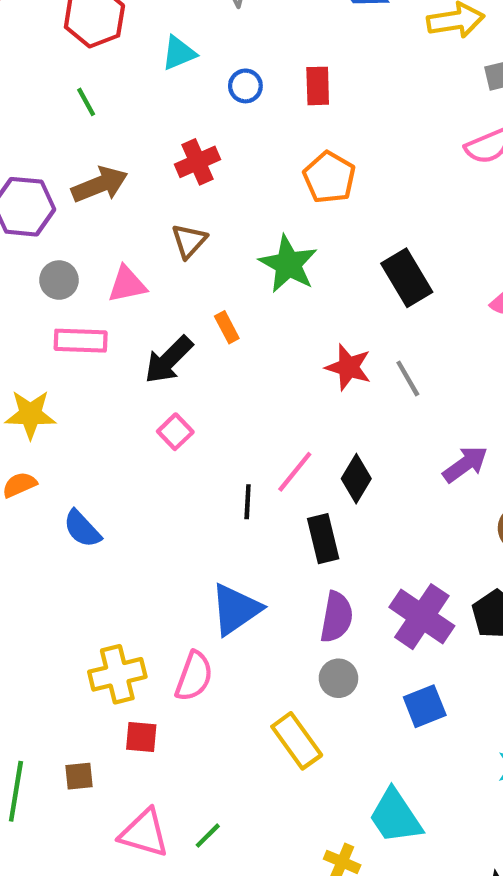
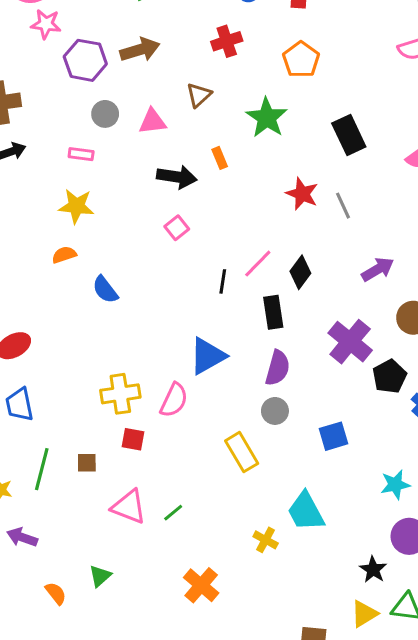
red cross: (198, 162) -> (227, 41), moved
pink rectangle: (81, 341) -> (81, 154), moved, size x0.7
black arrow: (169, 360) -> (177, 177), turned -132
purple cross: (422, 617) -> (350, 342), moved

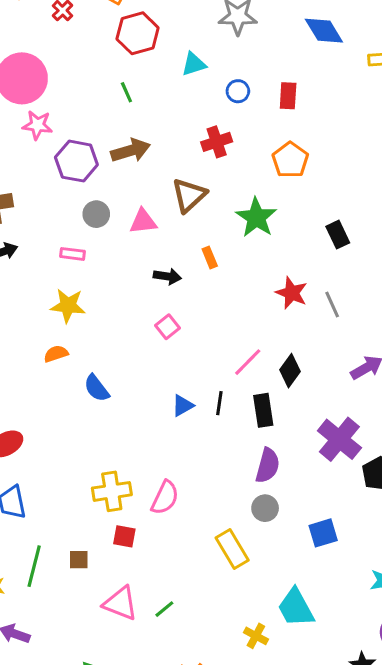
brown triangle: (199, 95) -> (189, 195), size x1.4
black rectangle: (349, 135) -> (338, 235), size x0.7
black arrow: (177, 177) -> (167, 276), size x0.7
black line: (223, 281) -> (219, 403), moved
blue triangle: (207, 356) -> (183, 406), moved, size x0.6

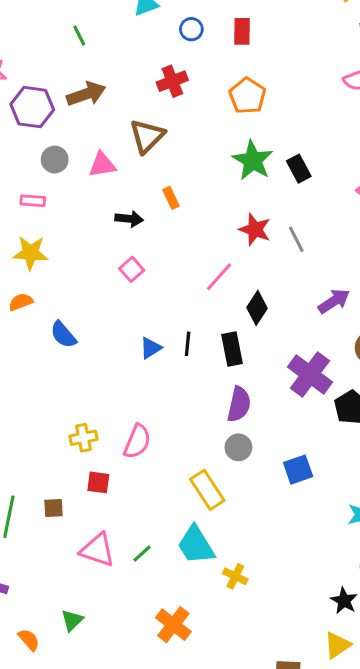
green star: (256, 218) -> (253, 160), moved
pink line: (248, 362) -> (219, 277), moved
yellow cross: (112, 491) -> (84, 438), size x0.7
cyan trapezoid: (296, 608) -> (196, 545), moved

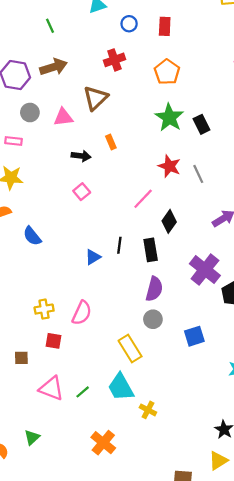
blue triangle: (151, 348) -> (93, 257), moved

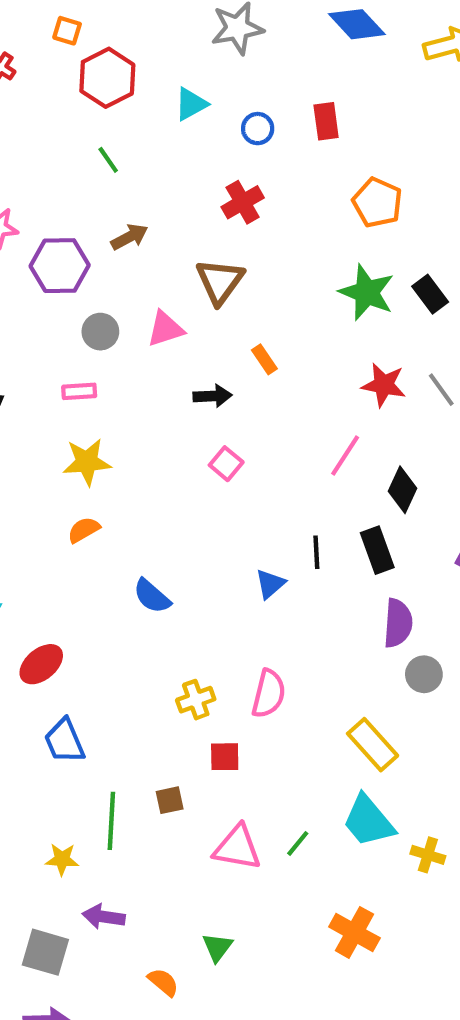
brown arrow: (54, 67) -> (129, 237), size x0.7
orange pentagon: (167, 72) -> (377, 203), moved
blue semicircle: (32, 236) -> (152, 596), moved
gray circle: (153, 319) -> (424, 674), moved

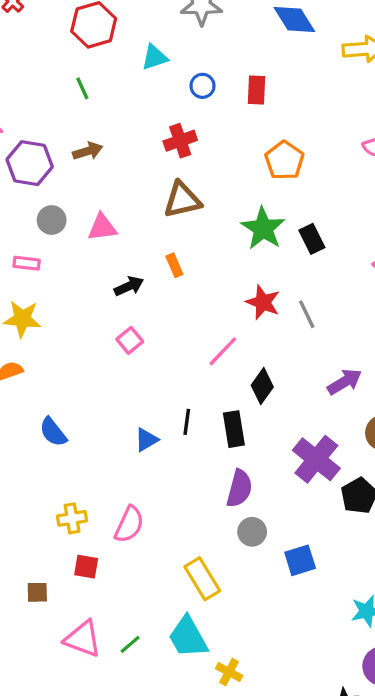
brown triangle: (220, 281) -> (182, 200), moved, turned 30
black arrow: (213, 396) -> (129, 286), turned -32

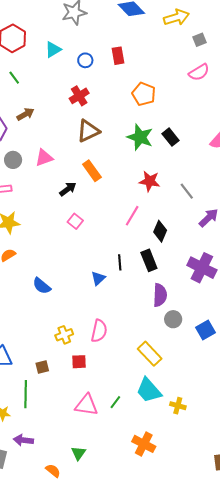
orange rectangle: (174, 265) -> (92, 171), size x1.5
gray line: (307, 314) -> (187, 191), moved
brown square: (37, 592) -> (42, 367), moved

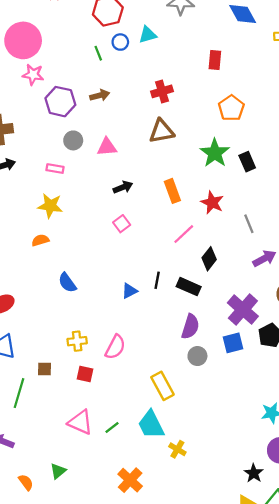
blue circle: (85, 60) -> (120, 42), moved
orange rectangle: (92, 171) -> (172, 191), moved
black rectangle: (149, 260) -> (189, 287), turned -60
blue square: (205, 330) -> (233, 343), moved

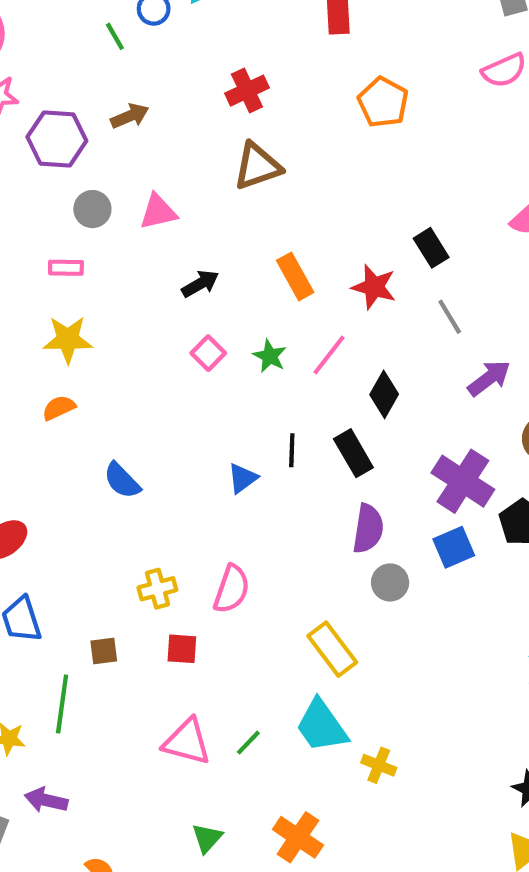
green star: (215, 153) -> (270, 356), moved, size x0.6
black rectangle: (247, 162) -> (431, 248), moved
black rectangle: (189, 287) -> (353, 453), turned 45
green triangle: (58, 471) -> (207, 838), moved

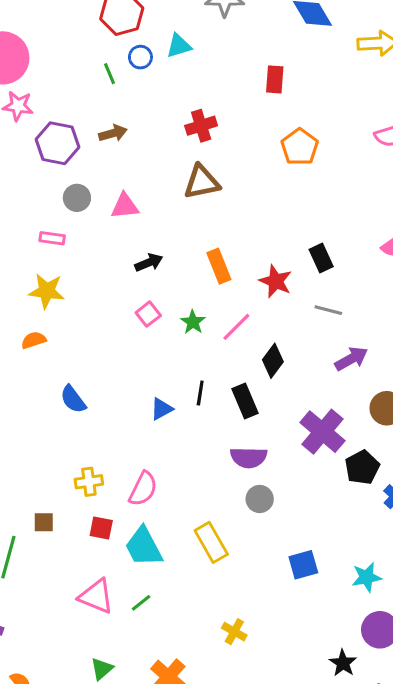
gray line: (450, 317) -> (328, 310), turned -52
purple semicircle: (368, 529) -> (249, 458), turned 75
blue square: (454, 547) -> (303, 565), moved
cyan trapezoid: (322, 726) -> (144, 547), moved

